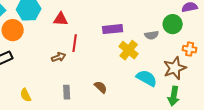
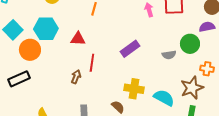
purple rectangle: (113, 29) -> (130, 49), turned -30
yellow cross: (129, 50) -> (134, 89), moved, turned -30
brown arrow: (59, 57) -> (76, 77), turned -48

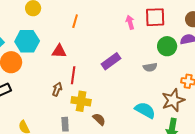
green circle: (190, 44) -> (167, 46), moved
yellow cross: (134, 89) -> (81, 101), moved

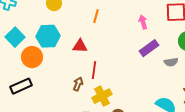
pink arrow: (130, 22) -> (143, 22), moved
purple rectangle: (111, 61) -> (149, 48), moved
yellow cross: (81, 101) -> (102, 96), turned -36

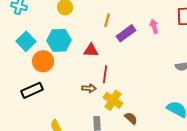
purple rectangle: (149, 48) -> (126, 33), moved
brown arrow: (78, 84) -> (89, 88), turned 72
yellow cross: (102, 96) -> (113, 100), turned -30

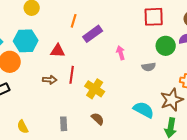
pink arrow: (154, 26) -> (121, 53), moved
brown arrow: (89, 88) -> (50, 80), moved
yellow cross: (113, 100) -> (95, 89), moved

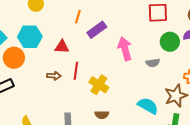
pink arrow: (121, 53) -> (125, 49), size x1.6
brown semicircle: (98, 119) -> (102, 115), turned 136

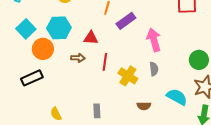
green circle: (170, 42) -> (199, 60), moved
gray semicircle: (153, 63) -> (154, 69), moved, turned -88
brown arrow: (54, 76) -> (78, 58), moved
brown semicircle: (102, 115) -> (144, 106), moved

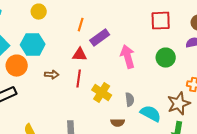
red triangle: (91, 38) -> (80, 55), moved
green circle: (199, 60) -> (166, 58), moved
gray semicircle: (154, 69) -> (130, 100), moved

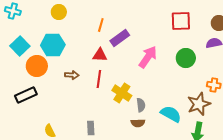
pink arrow: (128, 57) -> (148, 57), turned 50
gray semicircle: (130, 100) -> (141, 105), moved

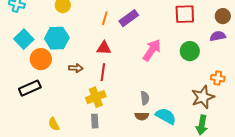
purple rectangle: (120, 38) -> (129, 18), moved
yellow cross: (122, 93) -> (96, 97), moved, turned 36
cyan semicircle: (171, 114) -> (166, 116), moved

